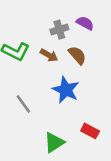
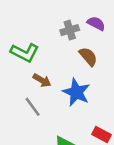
brown arrow: (49, 55) -> (42, 80), moved

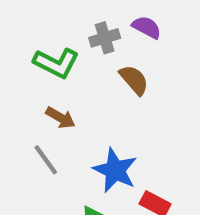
green L-shape: (25, 53) -> (56, 63), moved
blue star: (76, 92) -> (115, 170), moved

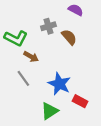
gray cross: (105, 38) -> (48, 26), moved
green L-shape: (56, 63) -> (16, 38), moved

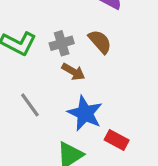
gray cross: (48, 26) -> (62, 43), moved
brown arrow: (31, 57) -> (73, 72), moved

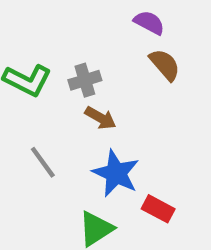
brown semicircle: (100, 42) -> (165, 65), moved

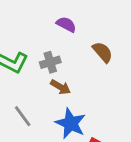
purple semicircle: (149, 23) -> (66, 24), moved

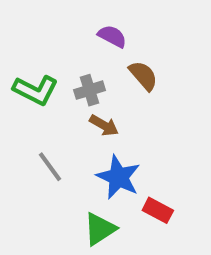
brown semicircle: (103, 52) -> (143, 76), moved

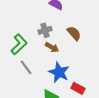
brown semicircle: (143, 76) -> (74, 33), moved
green L-shape: (36, 90) -> (19, 44), moved, turned -70

